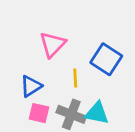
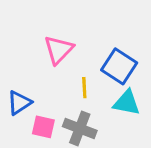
blue triangle: (31, 86) -> (19, 103), moved
cyan triangle: (97, 113) -> (127, 103), moved

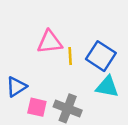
pink triangle: (59, 50) -> (50, 42), turned 40
yellow line: (84, 88) -> (70, 56), moved

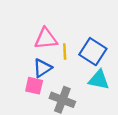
blue triangle: (16, 87) -> (42, 68), moved
pink square: (37, 107) -> (34, 86), moved

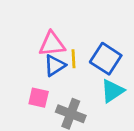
blue triangle: (42, 68) -> (55, 65), moved
cyan triangle: (99, 80) -> (112, 91), turned -45

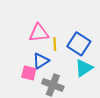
blue triangle: (55, 65) -> (41, 61), moved

